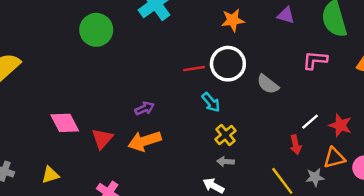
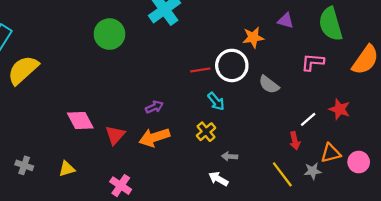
orange star: (233, 20) -> (253, 37), moved
red star: (340, 125) -> (340, 109), moved
yellow cross: (226, 135) -> (206, 132), moved

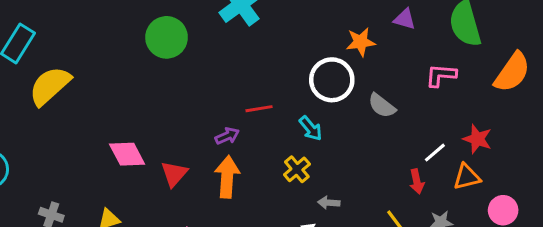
red line: (200, 70) -> (259, 109), moved
orange arrow: (154, 137) -> (227, 177), turned 112
orange triangle: (331, 153) -> (467, 177), moved

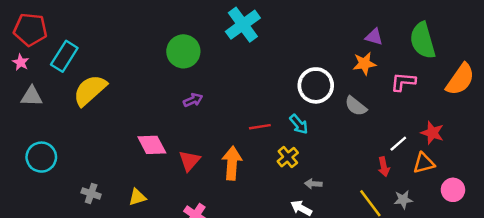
orange star: (361, 42) -> (364, 64), moved
red line: (259, 109) -> (260, 127), moved
purple arrow: (227, 136) -> (193, 100), moved

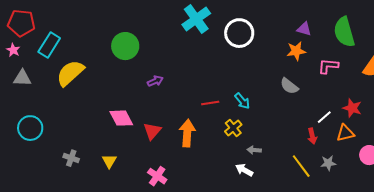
green circle: (183, 51) -> (125, 46), moved
white circle: (316, 85) -> (239, 33), moved
yellow triangle: (137, 197) -> (109, 161), turned -42

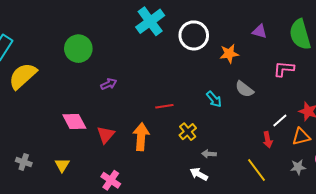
orange star: (296, 51) -> (229, 54), moved
cyan arrow: (242, 101) -> (214, 99), moved
gray star: (328, 163) -> (298, 167), moved

